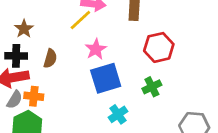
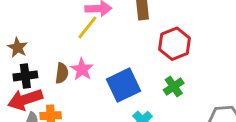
brown star: (24, 29) -> (18, 47), moved
pink star: (96, 49) -> (82, 69), moved

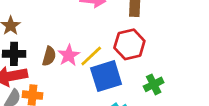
yellow line: (87, 28) -> (91, 56), moved
red hexagon: (175, 44) -> (129, 44), moved

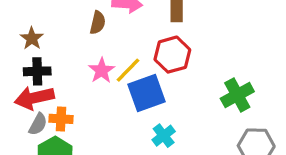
brown semicircle: (49, 56) -> (98, 23), moved
green cross: (154, 84) -> (237, 95), moved, size x1.4

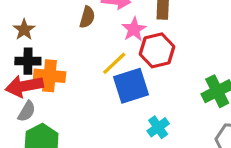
pink star: (102, 70) -> (134, 29), moved
orange cross: (61, 119) -> (50, 76), moved, size x1.4
cyan cross: (164, 136) -> (158, 127), moved

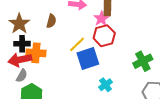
brown semicircle: (87, 17) -> (51, 21), moved
pink star: (134, 29) -> (101, 19), moved
brown star: (24, 30) -> (19, 24), size x1.5

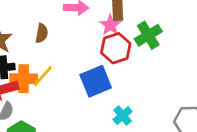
yellow line: (77, 44) -> (43, 76), moved
green cross: (143, 61) -> (148, 35), moved

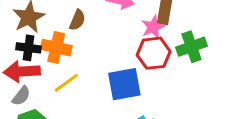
yellow line: (43, 76) -> (66, 83), moved
orange cross: (24, 79) -> (56, 48), moved

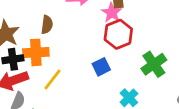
green cross: (191, 47) -> (154, 64), moved
blue square: (124, 84) -> (101, 67), size x0.6

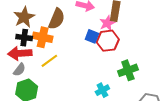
brown semicircle: (47, 25) -> (57, 19), size x1.5
blue square: (101, 67) -> (92, 36), moved, turned 32

